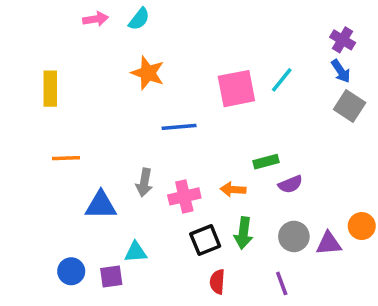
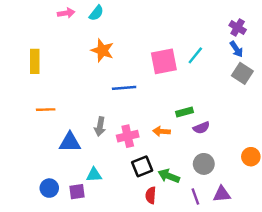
green arrow: (243, 233) -> (169, 176), moved, turned 105
purple triangle: (329, 243) -> (222, 194), moved

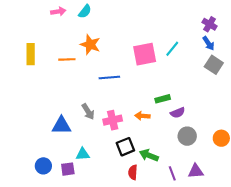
orange line: (46, 110) -> (67, 59), moved
gray arrow: (100, 126) -> (88, 112), turned -42
gray circle: (204, 164) -> (187, 136), moved

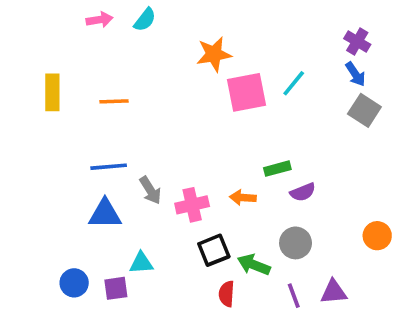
orange star: (90, 44) -> (214, 54), moved, turned -30
blue line: (109, 77) -> (109, 167), moved
gray circle: (187, 136) -> (296, 243), moved

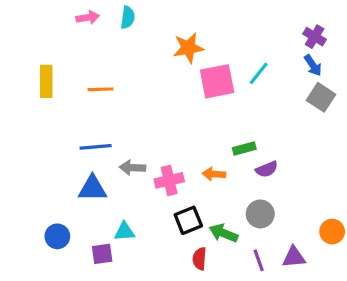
cyan semicircle: (145, 20) -> (128, 17), turned -30
gray arrow: (150, 190) -> (132, 168), turned 125
orange circle: (377, 236) -> (332, 232), moved
blue circle: (74, 283) -> (57, 236), moved

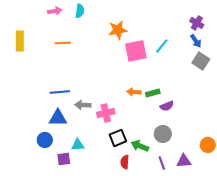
yellow rectangle: (46, 81) -> (20, 41), moved
orange line: (100, 89) -> (63, 43), moved
orange arrow: (214, 174) -> (134, 92), moved
blue circle: (57, 236) -> (45, 140), moved

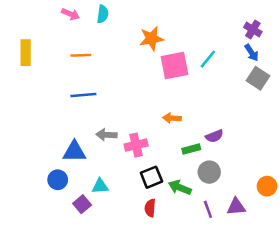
pink arrow: (55, 11) -> (71, 14), turned 32
blue line: (60, 92) -> (83, 95), moved
green rectangle: (153, 93) -> (191, 149), moved
purple square: (64, 159) -> (82, 204), turned -32
red semicircle: (125, 162) -> (150, 208), moved

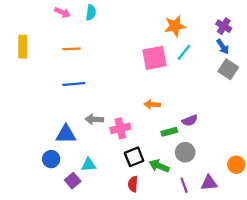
orange star: (151, 38) -> (175, 26), moved

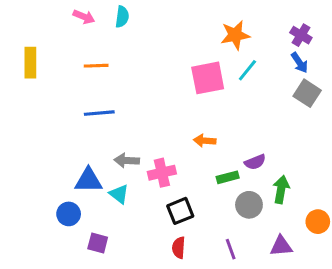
cyan triangle: (89, 165) -> (119, 194), moved, turned 42
green arrow: (159, 166) -> (281, 190), moved, turned 78
purple square: (73, 181) -> (98, 243), turned -35
purple line: (184, 185) -> (231, 249), moved

